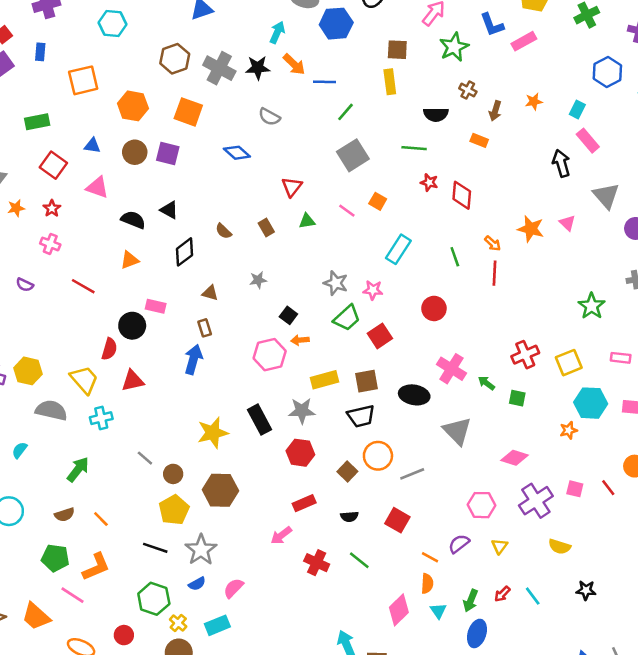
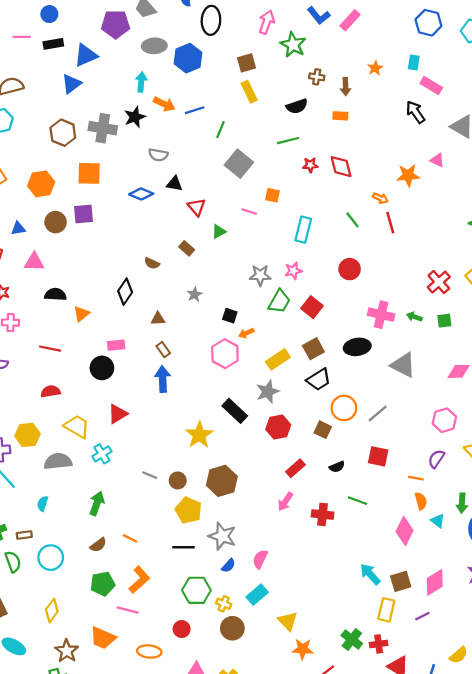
black triangle: (169, 210) -> (174, 184), moved
black semicircle: (133, 220) -> (55, 294), moved
red semicircle: (109, 349) -> (51, 391), moved, turned -96

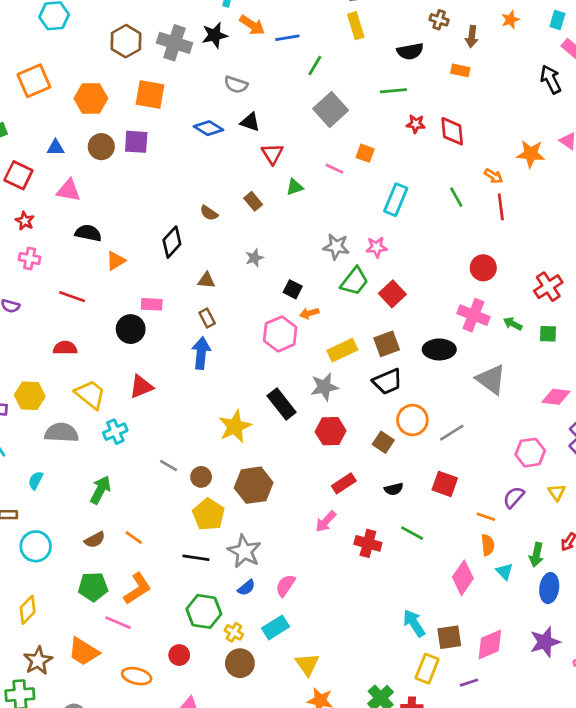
red circle: (350, 269) -> (483, 268), moved

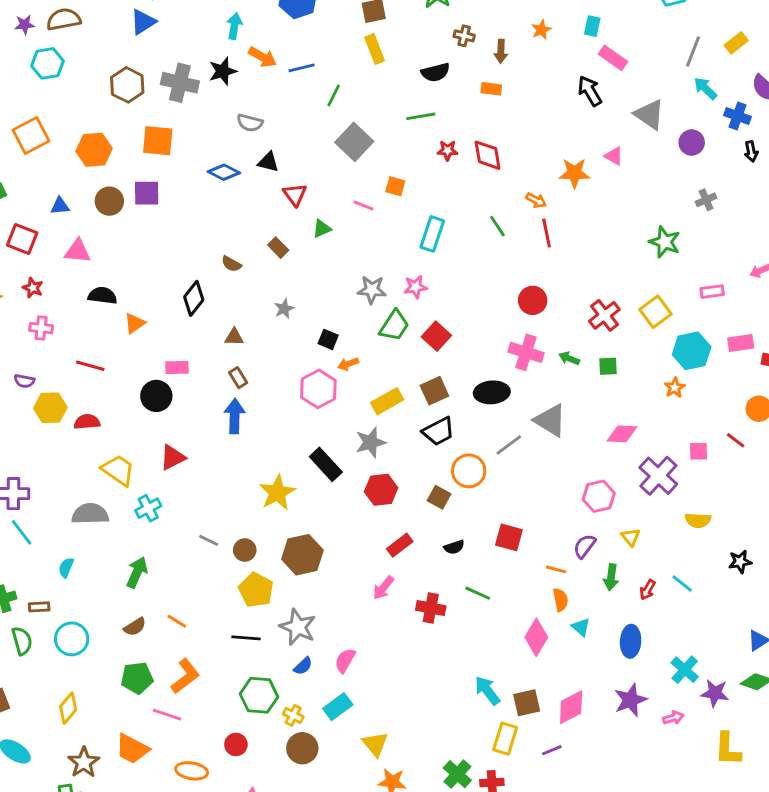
yellow hexagon: (30, 396) -> (50, 408), moved
gray line: (452, 433) -> (509, 445), moved
green arrow: (536, 555) -> (611, 577), moved

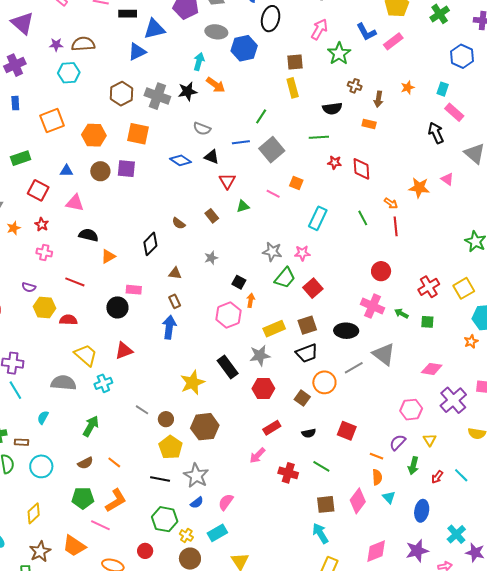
blue line: (302, 68) -> (241, 142), moved
orange arrow: (348, 364) -> (251, 300), turned 112
brown square: (527, 703) -> (326, 504), moved

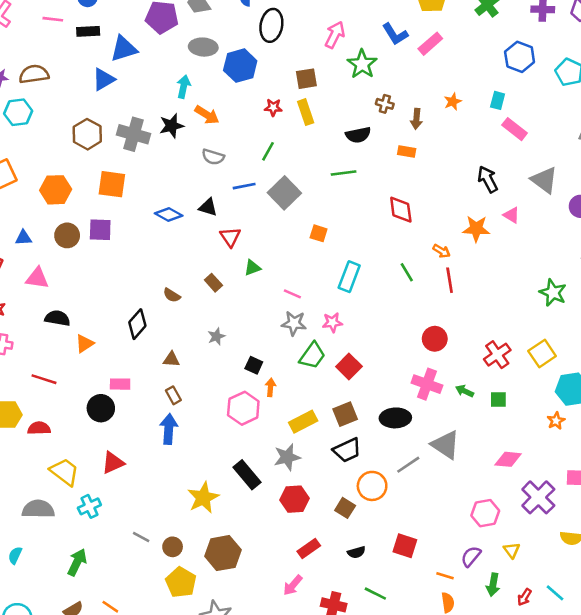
gray semicircle: (202, 129) -> (213, 157), moved
black arrow: (436, 133) -> (488, 179), moved
red star: (335, 163) -> (273, 107), moved
pink line: (273, 194) -> (292, 294), moved

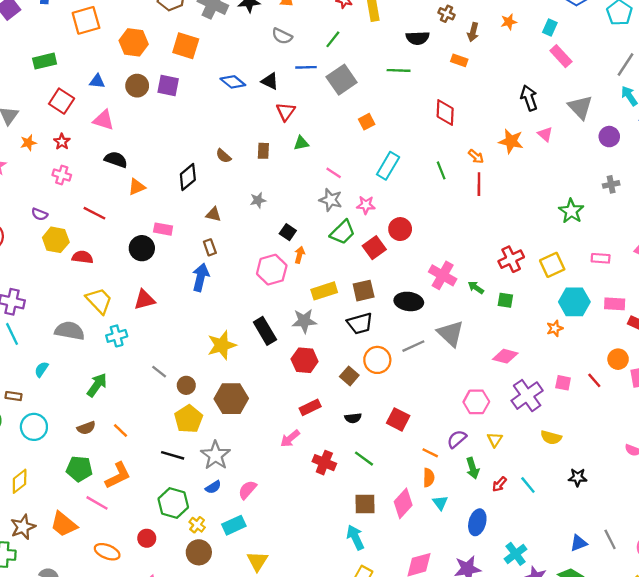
orange square: (319, 233) -> (367, 122), turned 35
brown rectangle: (213, 283) -> (263, 151), turned 35
red circle: (435, 339) -> (400, 229), moved
green arrow: (493, 585) -> (473, 468), turned -36

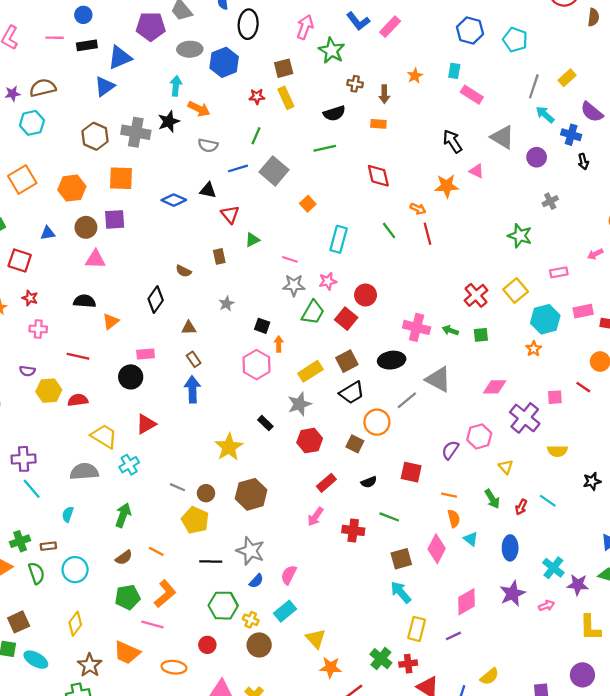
pink triangle: (104, 120) -> (95, 259), moved
black rectangle: (265, 331) -> (265, 423), size x0.6
yellow pentagon: (189, 419) -> (195, 520), moved
purple semicircle: (457, 439) -> (450, 450), moved

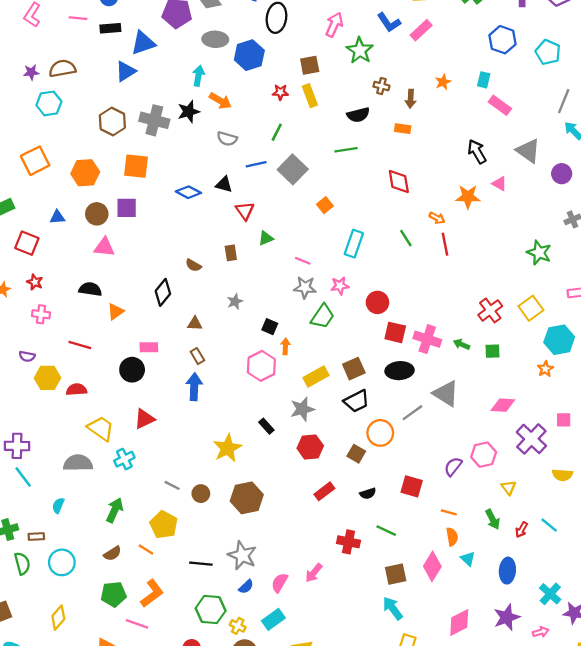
red square: (346, 319) -> (395, 332), moved, turned -30
pink arrow: (315, 517) -> (314, 573), moved
yellow pentagon: (195, 520) -> (164, 525), moved

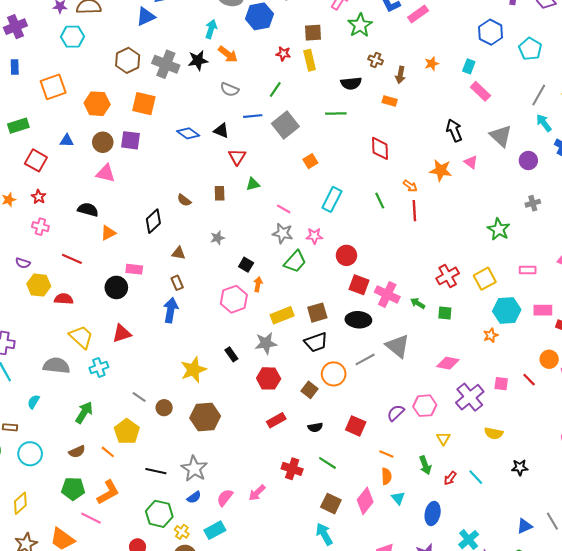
brown square: (396, 574) -> (331, 504), turned 30

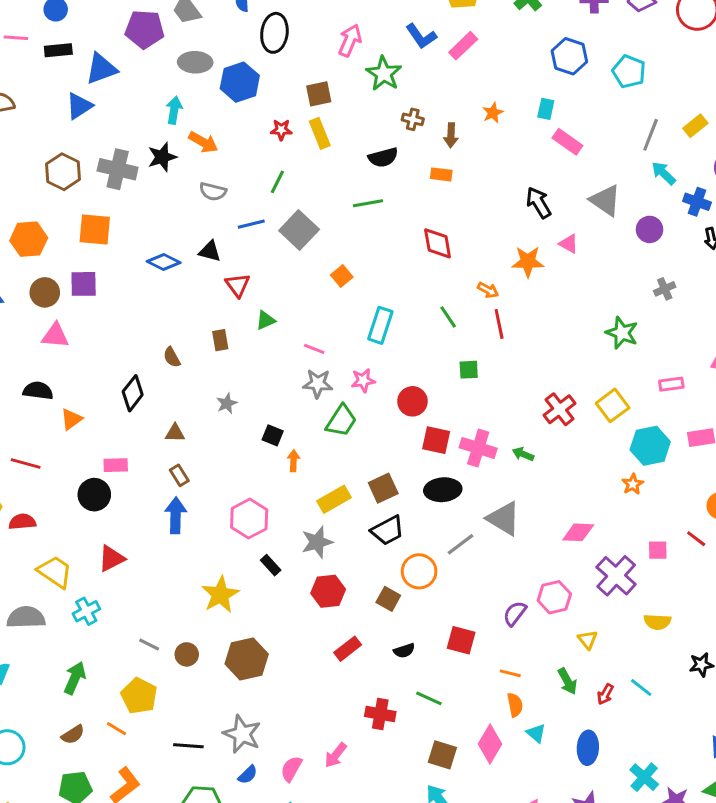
brown semicircle: (184, 200) -> (172, 357), turned 32
pink hexagon: (234, 299) -> (249, 519), moved
green square: (445, 313) -> (469, 370), moved

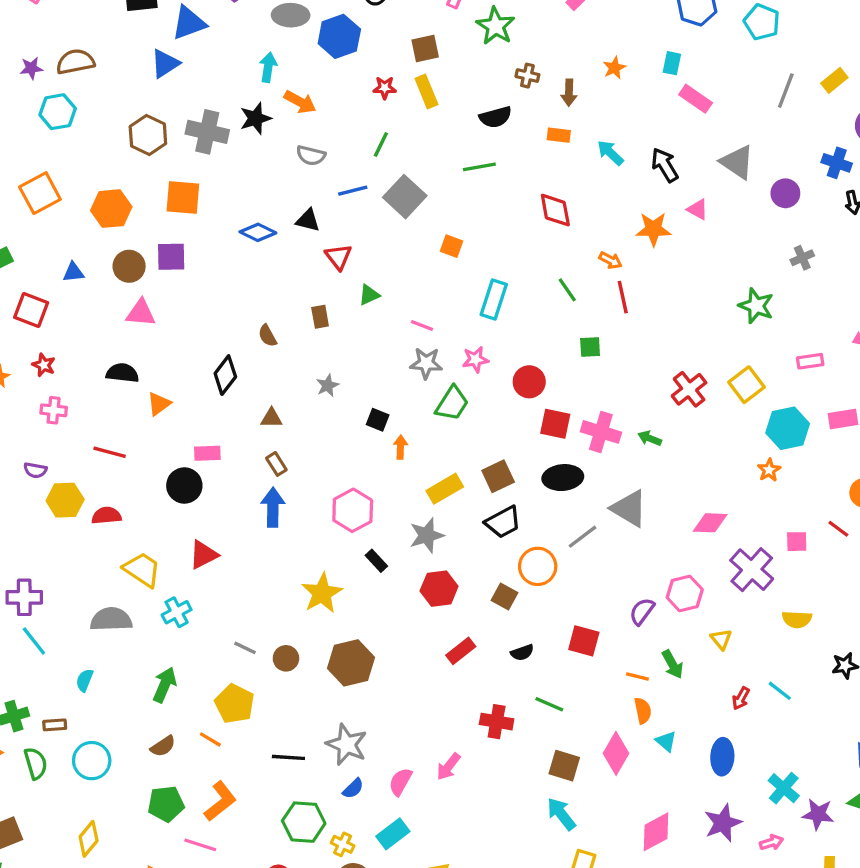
cyan arrow: (664, 173) -> (610, 153), moved
orange square: (342, 276) -> (452, 246), turned -30
green arrow: (567, 681) -> (673, 664), moved

